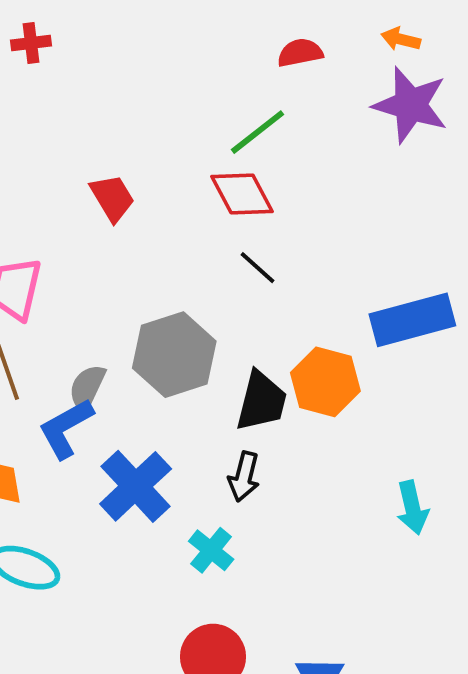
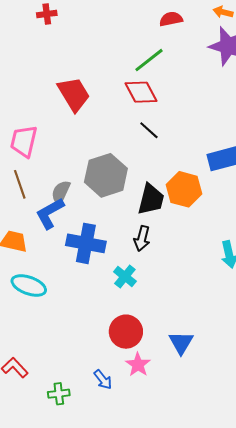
red cross: (31, 43) -> (47, 14), moved
red trapezoid: (112, 198) -> (74, 94), size x1.4
blue cross: (136, 486) -> (86, 243), turned -36

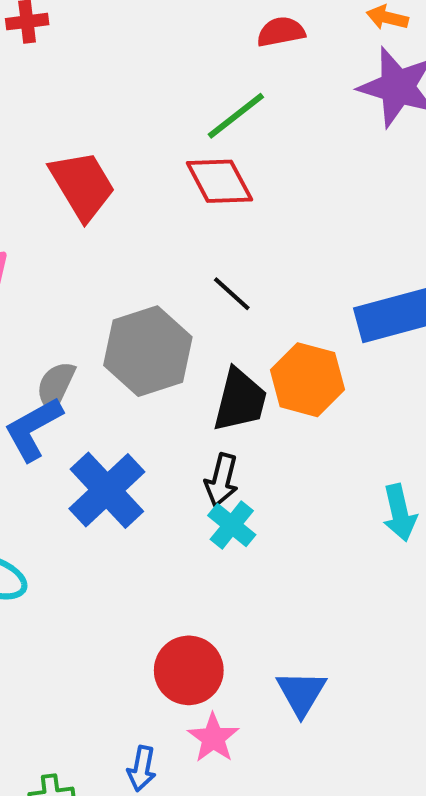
black line: (149, 130) -> (232, 294), moved
blue cross: (86, 243) -> (107, 490), turned 36
cyan cross: (125, 276) -> (232, 525), moved
blue arrow: (103, 380) -> (142, 769), turned 50

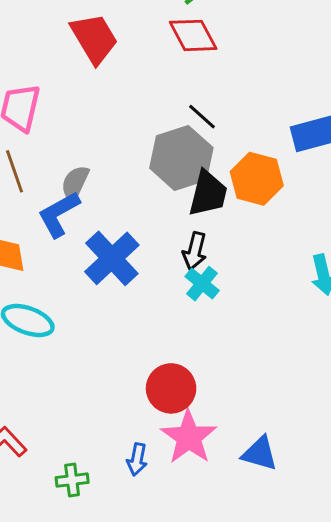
gray hexagon: (148, 351) -> (181, 158), moved
blue triangle: (301, 693) -> (260, 453), moved, turned -45
pink star: (213, 738) -> (189, 437), size x1.5

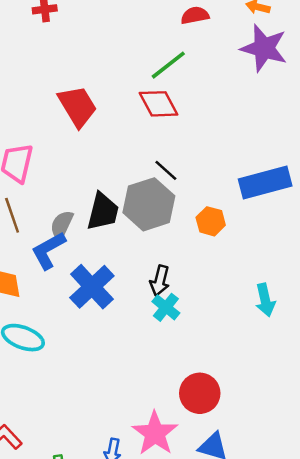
orange hexagon: (257, 179) -> (211, 221), size x0.7
black trapezoid: (208, 193) -> (103, 212), moved
red circle: (171, 388) -> (200, 393), moved

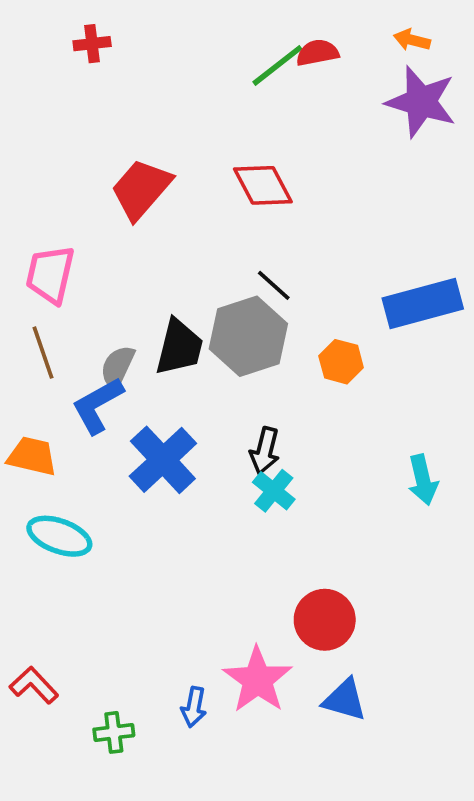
green line: (168, 65) -> (277, 65), moved
red trapezoid: (77, 106) -> (141, 189), turned -108

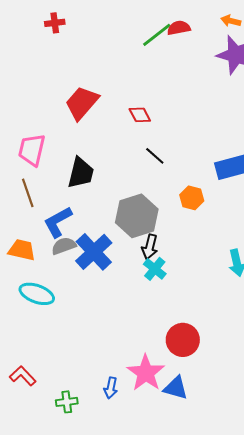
red diamond: (263, 185) -> (140, 115), moved, size x0.7
gray hexagon: (248, 336) -> (137, 216), moved
black trapezoid: (179, 347) -> (81, 173), moved
gray semicircle: (117, 367) -> (64, 246), moved, turned 45
blue triangle: (345, 700) -> (176, 388), moved

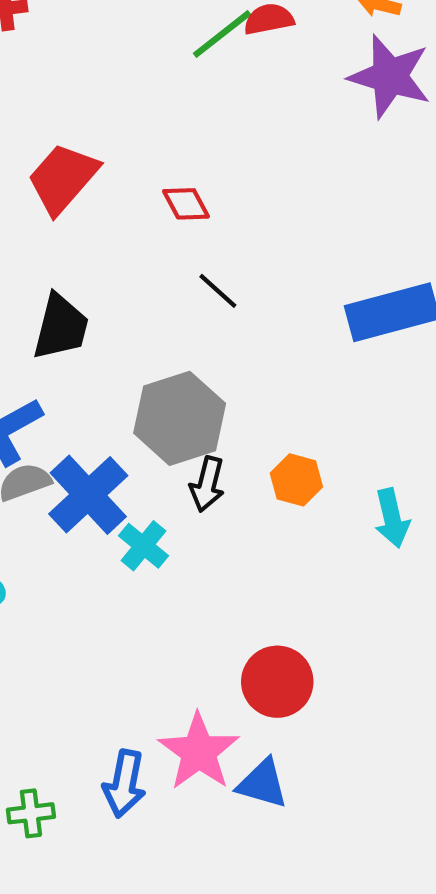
orange hexagon: (192, 198) -> (296, 480), moved
cyan cross: (155, 269) -> (144, 546), moved
blue arrow: (111, 388) -> (124, 784), size x1.4

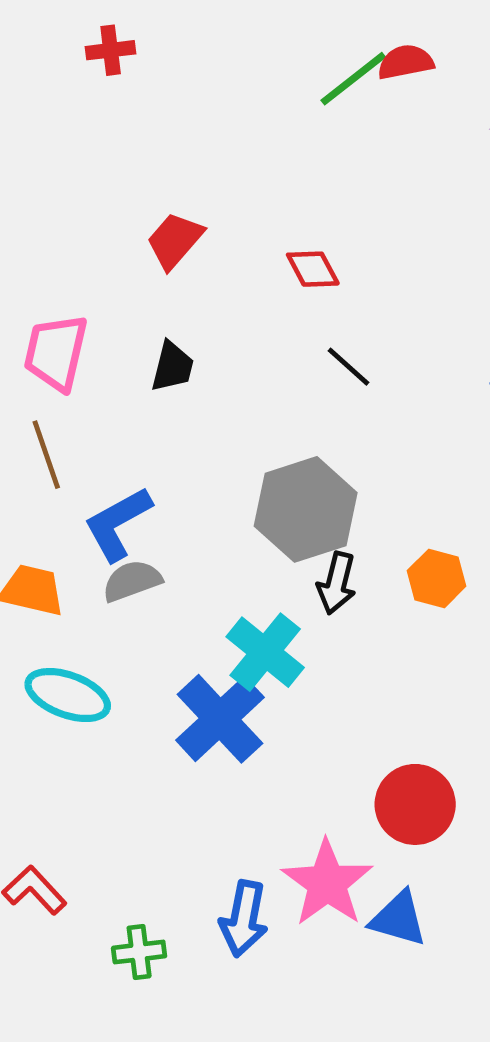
red trapezoid: (63, 178) -> (175, 241), size x0.7
black trapezoid: (61, 327) -> (172, 367), moved, size x0.7
blue cross: (88, 495) -> (220, 719), moved
cyan cross: (144, 546) -> (265, 652), size x1.4

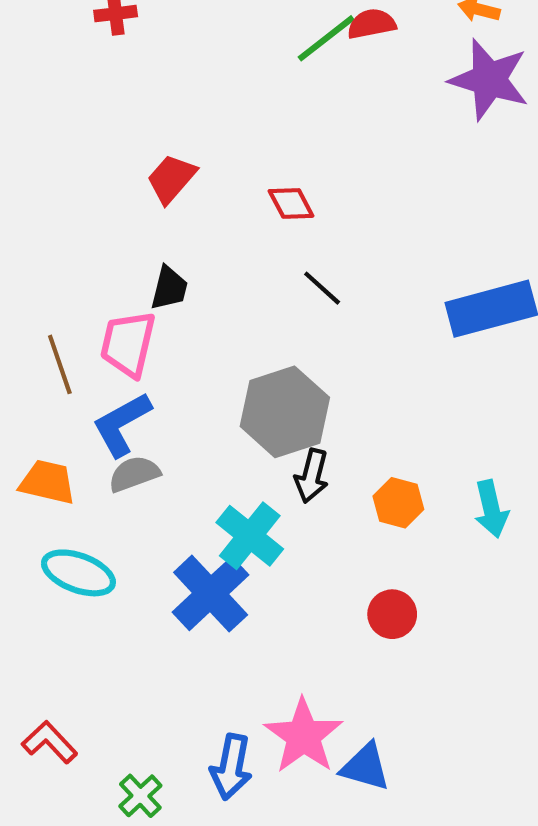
pink trapezoid: (56, 352) -> (128, 344), moved
orange hexagon: (437, 578) -> (398, 503), moved
red circle: (415, 804) -> (392, 614), moved, size x0.7
green cross: (139, 952) -> (140, 796), turned -36

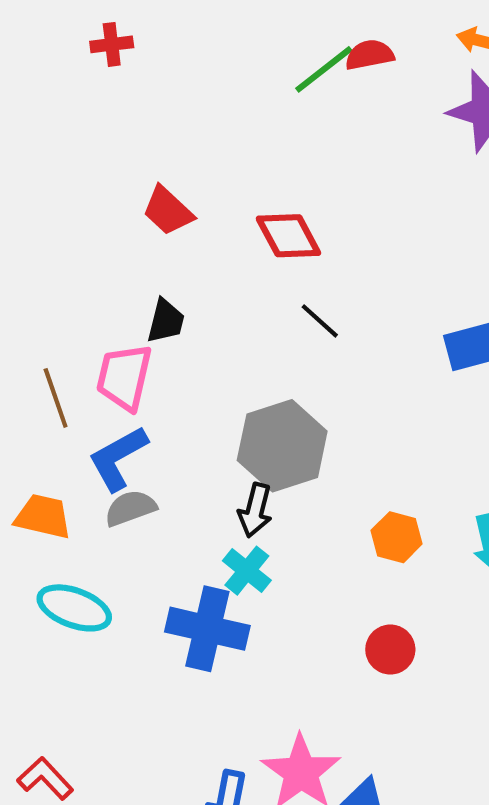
red trapezoid: (171, 179) -> (168, 211), turned -88
red diamond: (291, 203) -> (288, 236), size x1.4
black arrow: (312, 476) -> (255, 510), moved
cyan cross: (250, 536) -> (247, 571), size x0.7
blue cross: (211, 594) -> (207, 629), turned -34

